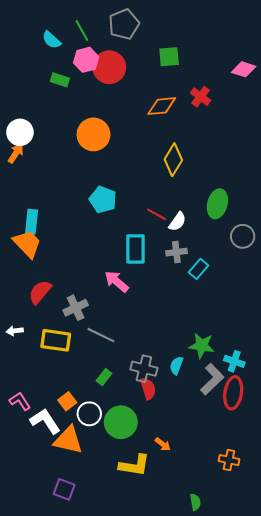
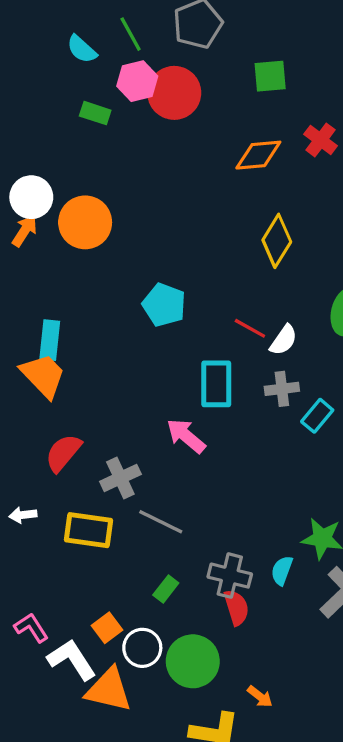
orange circle: (93, 134) -> (85, 222), moved

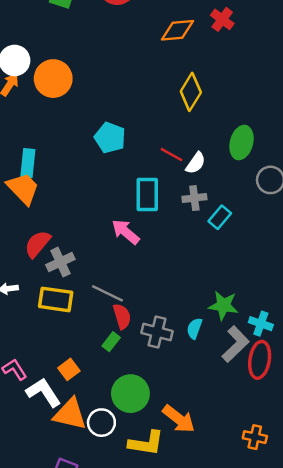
gray cross: (120, 478) -> (60, 262), moved
red semicircle: (236, 607) -> (122, 316), moved
white circle: (142, 648) -> (101, 423), moved
orange arrow: (260, 697) -> (179, 419), size x1.8

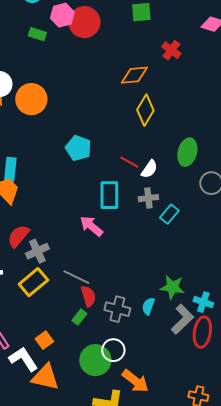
orange diamond: (178, 30) -> (134, 75), moved
yellow rectangle: (56, 299) -> (33, 282), turned -48
white circle: (101, 423) -> (113, 350), moved

